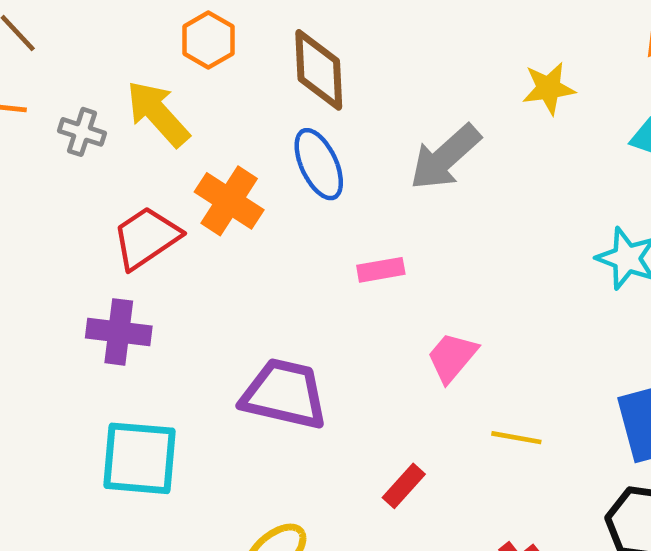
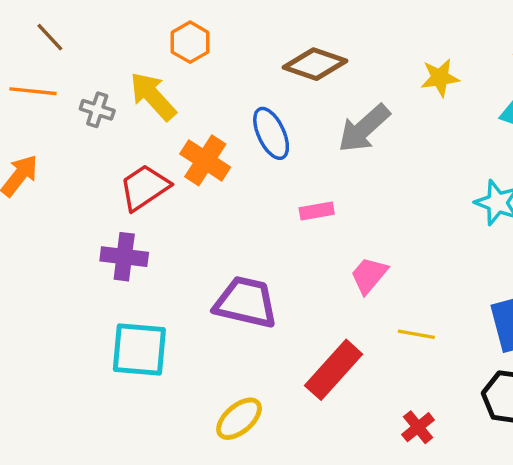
brown diamond: (319, 70) -> (315, 64), moved, turned -68
red rectangle: (404, 486) -> (334, 370), size x1.8

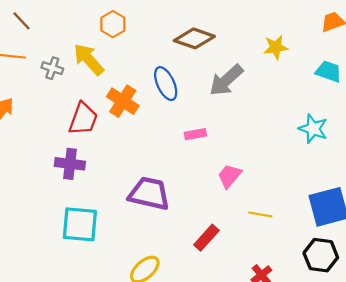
red trapezoid: (144, 187) -> (83, 119), turned 144
red rectangle: (334, 370) -> (206, 238), size x0.7

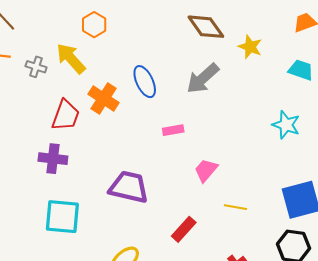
brown diamond: (194, 38) -> (206, 27), moved, turned 36
yellow star: (276, 47) -> (250, 47), turned 30

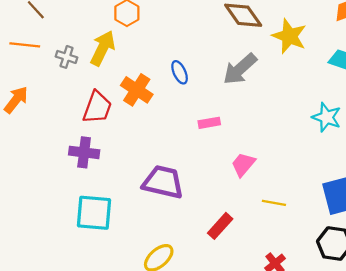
yellow star: (250, 47) -> (289, 36), size x1.4
yellow arrow: (71, 58) -> (103, 48), turned 68
blue ellipse: (145, 82) -> (180, 72), size x0.7

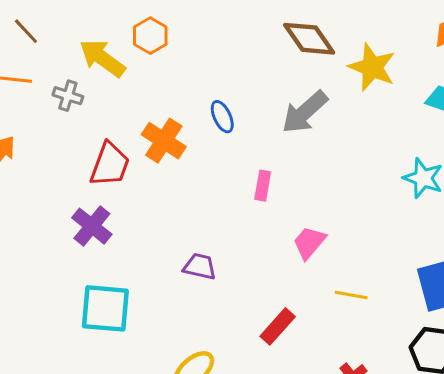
yellow arrow: (103, 48) -> (102, 58), moved, turned -80
pink rectangle: (209, 123) -> (263, 186), turned -70
purple cross: (84, 152) -> (92, 226), turned 32
purple trapezoid: (163, 182) -> (200, 267), size x0.6

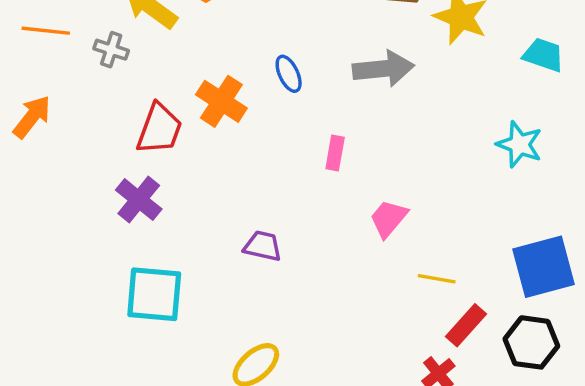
gray arrow: (305, 112) -> (383, 69), turned -144
red rectangle: (278, 326) -> (466, 325), moved

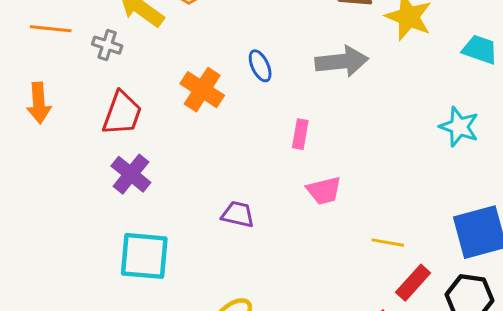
orange arrow: (32, 117) -> (39, 103), turned 138
red trapezoid: (159, 129) -> (122, 113), moved
pink trapezoid: (388, 218) -> (324, 191), moved, turned -144

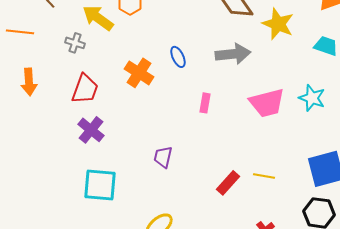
orange line: (51, 29) -> (20, 32), moved
pink trapezoid: (324, 191) -> (267, 103), moved, size x1.5
purple trapezoid: (238, 214) -> (163, 157), turned -90
red rectangle: (413, 283) -> (228, 183), moved

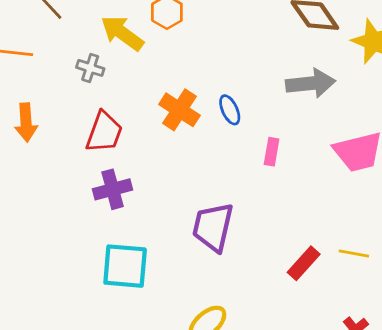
blue ellipse: (178, 57) -> (230, 110), moved
purple cross: (91, 130) -> (113, 189), turned 36
purple trapezoid: (163, 157) -> (213, 227), size x1.6

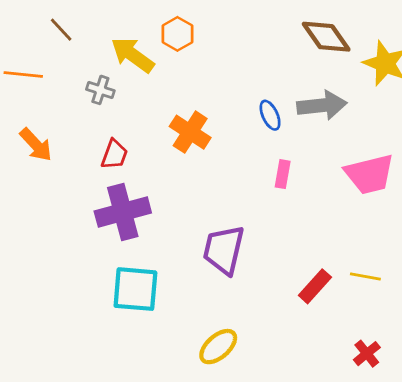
blue ellipse: (230, 110) -> (270, 115), moved
orange arrow: (26, 122) -> (36, 145), turned -39
red trapezoid: (104, 132) -> (114, 154), size x0.7
purple cross: (113, 189) -> (123, 212), size x1.4

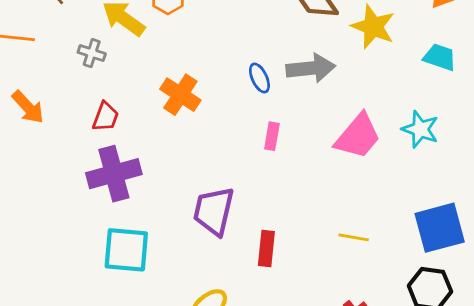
pink trapezoid: (370, 174) -> (358, 136), turned -36
red rectangle: (315, 286) -> (266, 249), moved, turned -36

